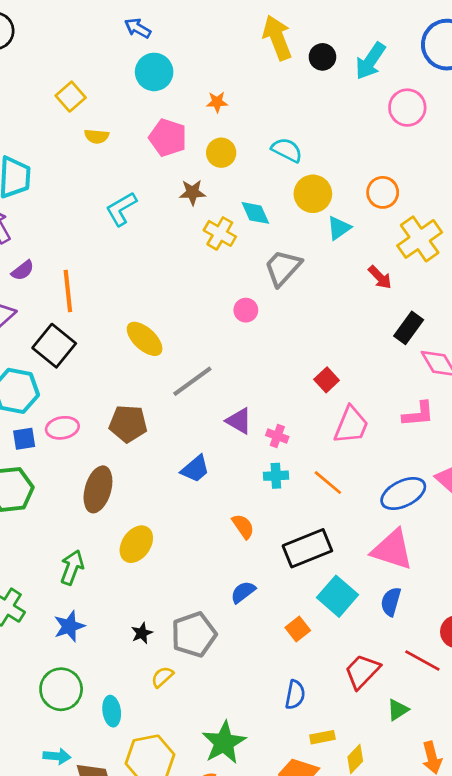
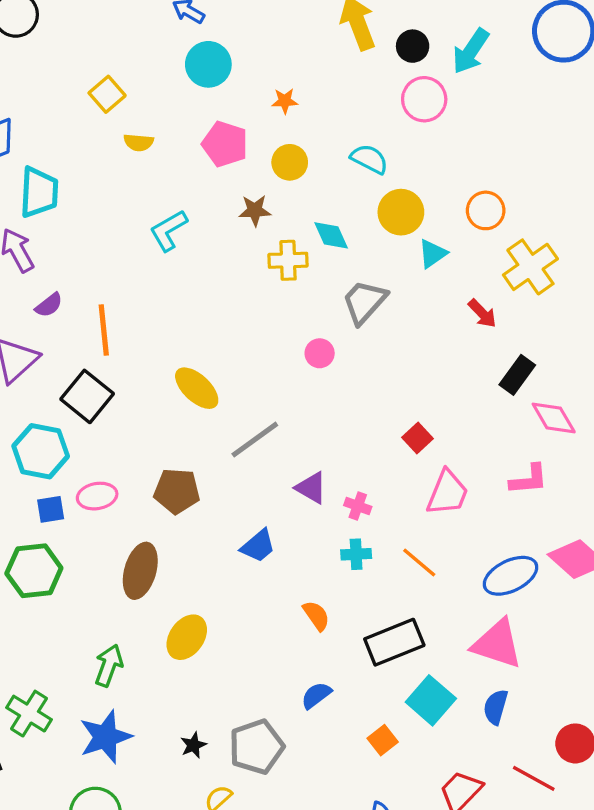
pink circle: (407, 108) -> (424, 99), moved
yellow cross: (220, 233) -> (288, 260), turned -32
blue star: (69, 626) -> (105, 737), size x1.4

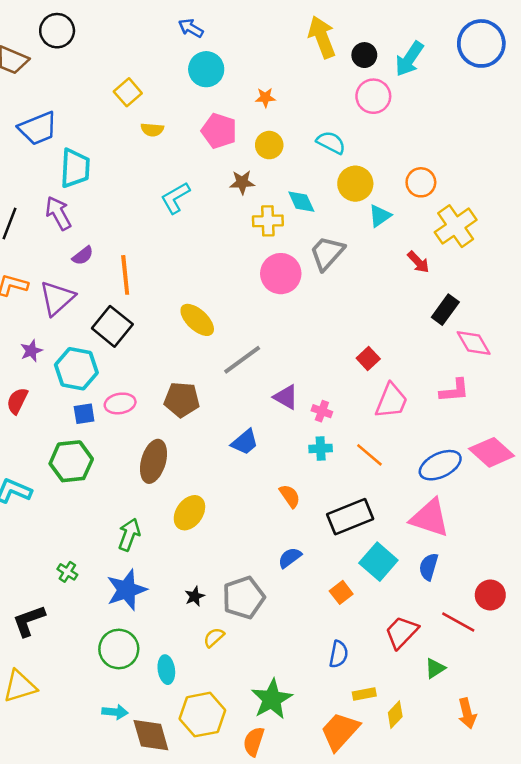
pink circle: (320, 353) -> (281, 274), moved, size x1.8
green cross: (29, 714) -> (67, 572), size x0.6

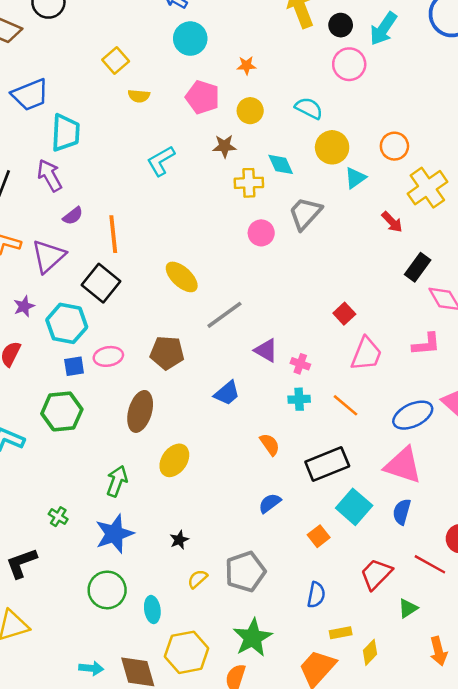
pink circle: (281, 274) -> (261, 233), size x0.7
gray pentagon: (243, 598) -> (245, 572), moved
cyan arrow: (115, 712) -> (91, 668), moved

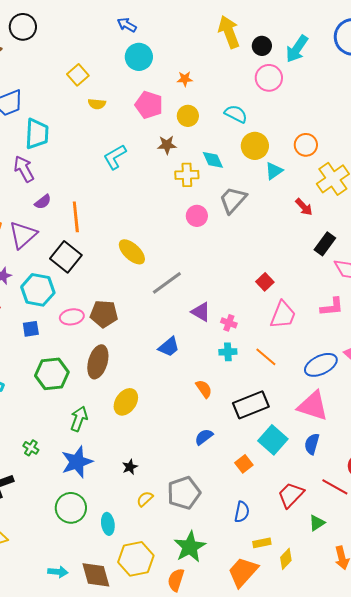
brown pentagon: (167, 353) -> (104, 314), moved
blue square: (74, 366) -> (31, 329), moved
green hexagon: (62, 411) -> (52, 374), moved

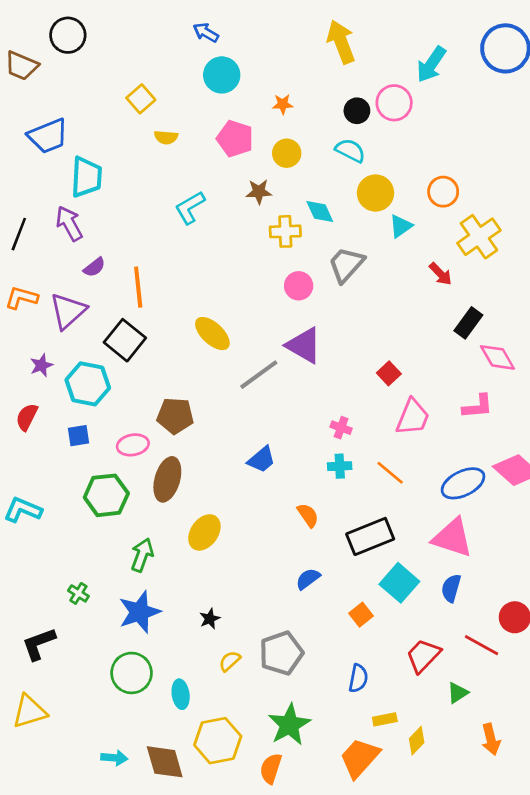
black circle: (262, 46) -> (357, 111), moved
purple triangle: (201, 312) -> (304, 345), moved, size x1.4
pink ellipse: (72, 317) -> (133, 445), moved

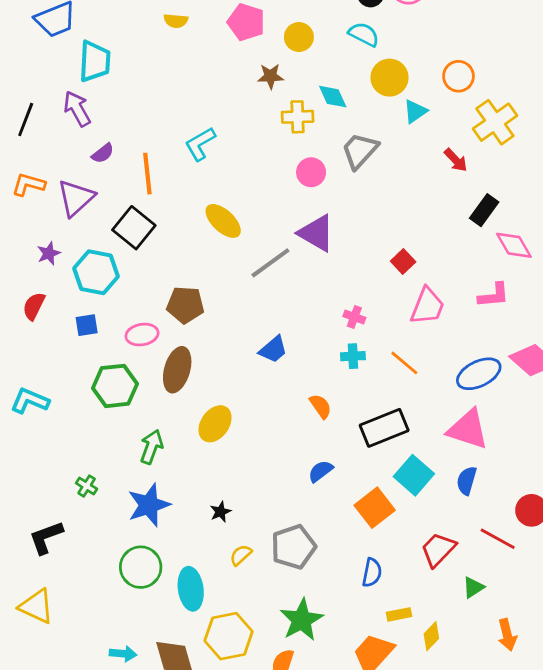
cyan L-shape: (190, 208) -> (200, 144), moved
orange square: (361, 615) -> (375, 508), size x1.6
cyan ellipse: (181, 694) -> (191, 589), size x1.4
yellow triangle: (29, 711) -> (37, 606), turned 42

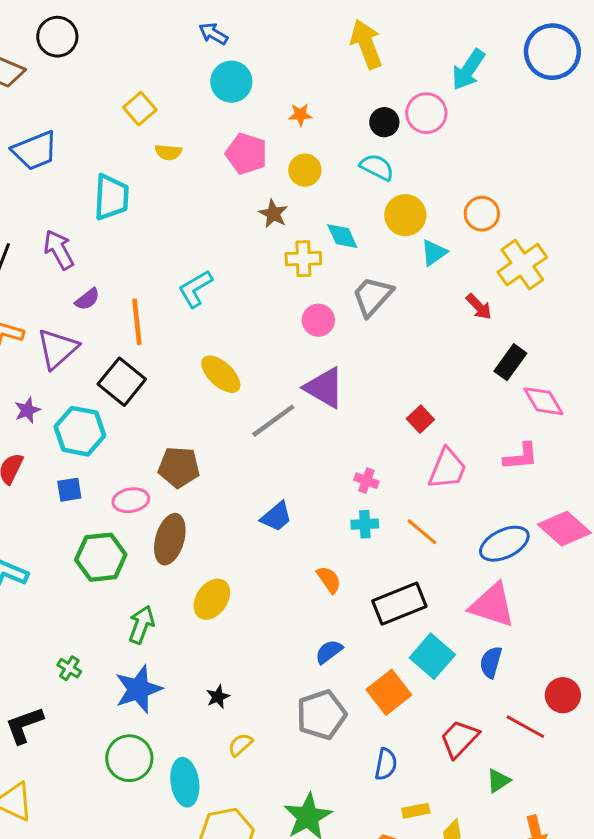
cyan trapezoid: (95, 61) -> (111, 197), moved
brown star: (270, 76) -> (273, 214), turned 30
gray pentagon: (293, 547) -> (321, 715), moved

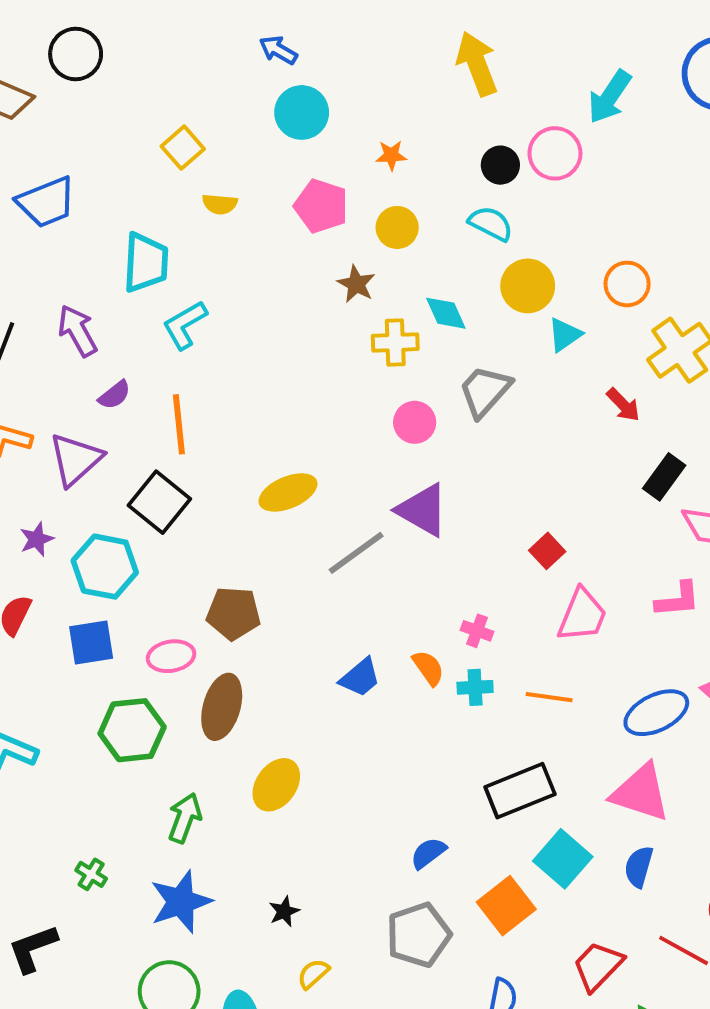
cyan L-shape: (195, 289) -> (185, 325), moved
yellow ellipse: (221, 374) -> (288, 492), turned -66
blue square: (69, 490) -> (91, 643), size x1.4
orange line: (422, 532) -> (549, 697), turned -32
orange semicircle: (329, 580) -> (428, 668), moved

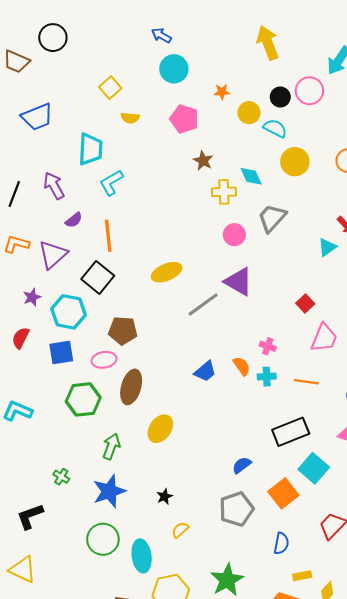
yellow circle: (397, 227) -> (249, 113), moved
cyan triangle: (565, 335) -> (327, 247), moved
brown pentagon: (233, 613) -> (123, 331), moved

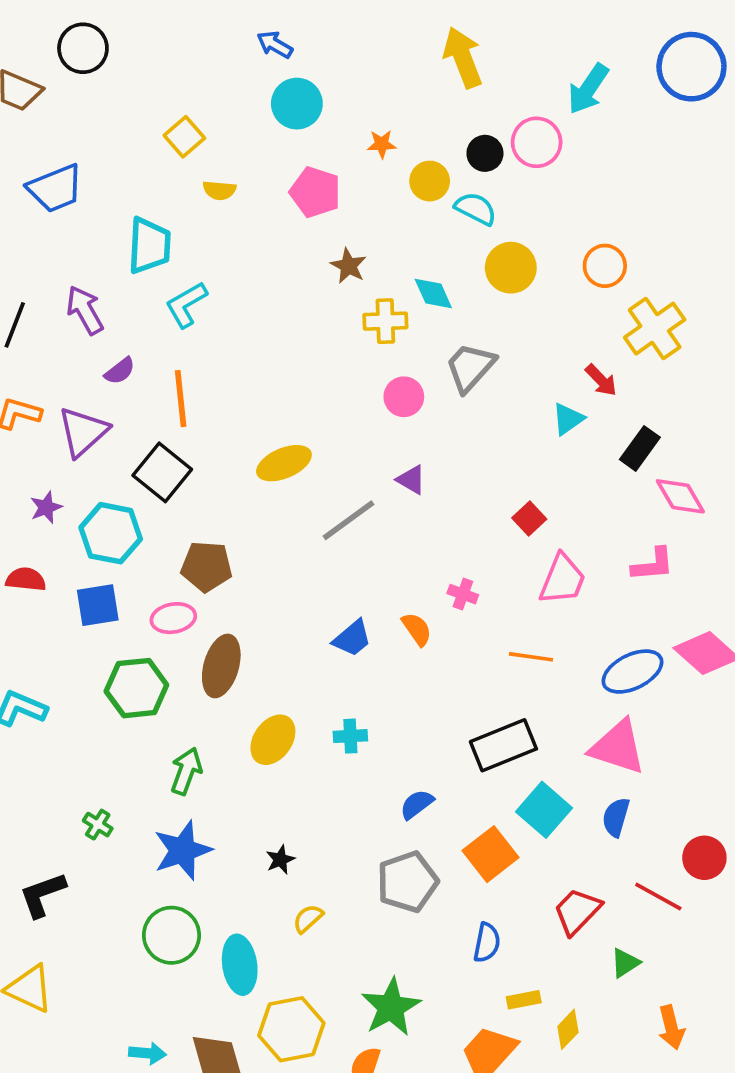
purple triangle: (239, 282) -> (411, 480), size x0.6
red semicircle: (21, 338) -> (26, 579), turned 70
cyan cross: (267, 377) -> (350, 736), moved

